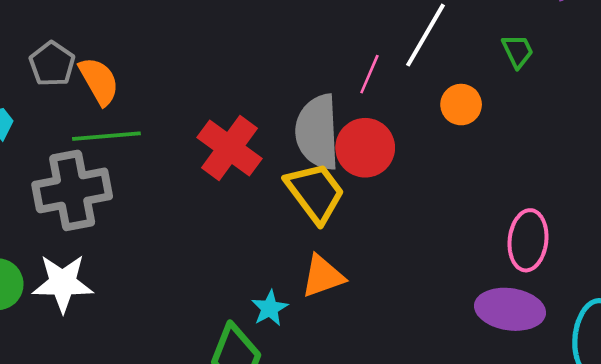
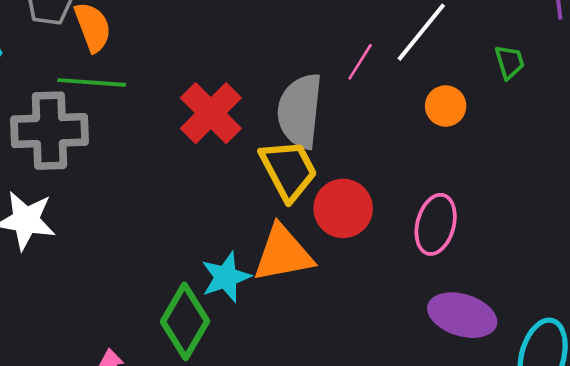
red circle: (365, 148) -> (343, 208), moved
pink ellipse: (528, 240) -> (436, 224), moved
orange triangle: (323, 276) -> (283, 254), size x1.4
cyan star: (270, 308) -> (226, 277), size x1.4

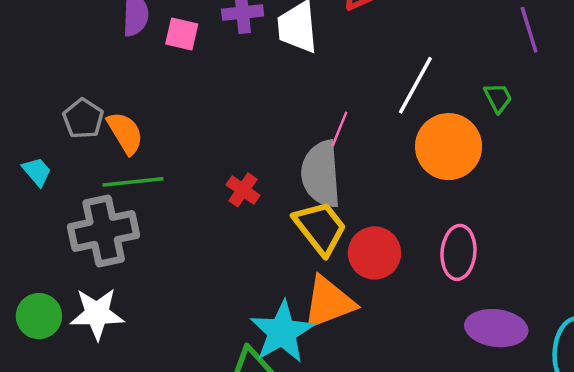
pink line: (360, 62) -> (339, 129), moved
orange circle: (446, 106) -> (449, 147), size x1.8
red cross: (211, 113) -> (243, 190), size x0.6
cyan star: (226, 277) -> (282, 332), size x1.4

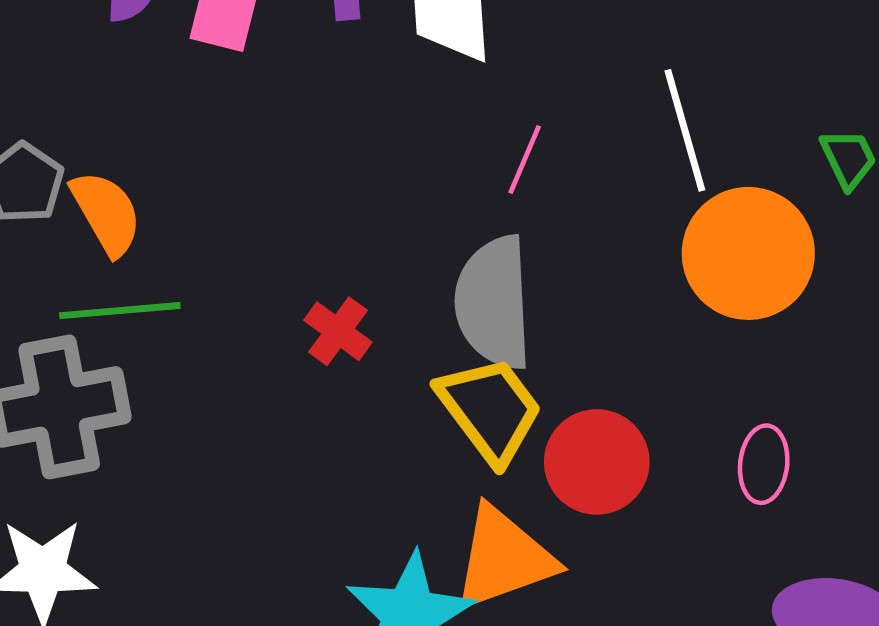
white line: (415, 85) -> (685, 130), turned -46
pink line: (339, 129) -> (525, 160), moved
pink ellipse: (458, 252) -> (764, 464), size x0.7

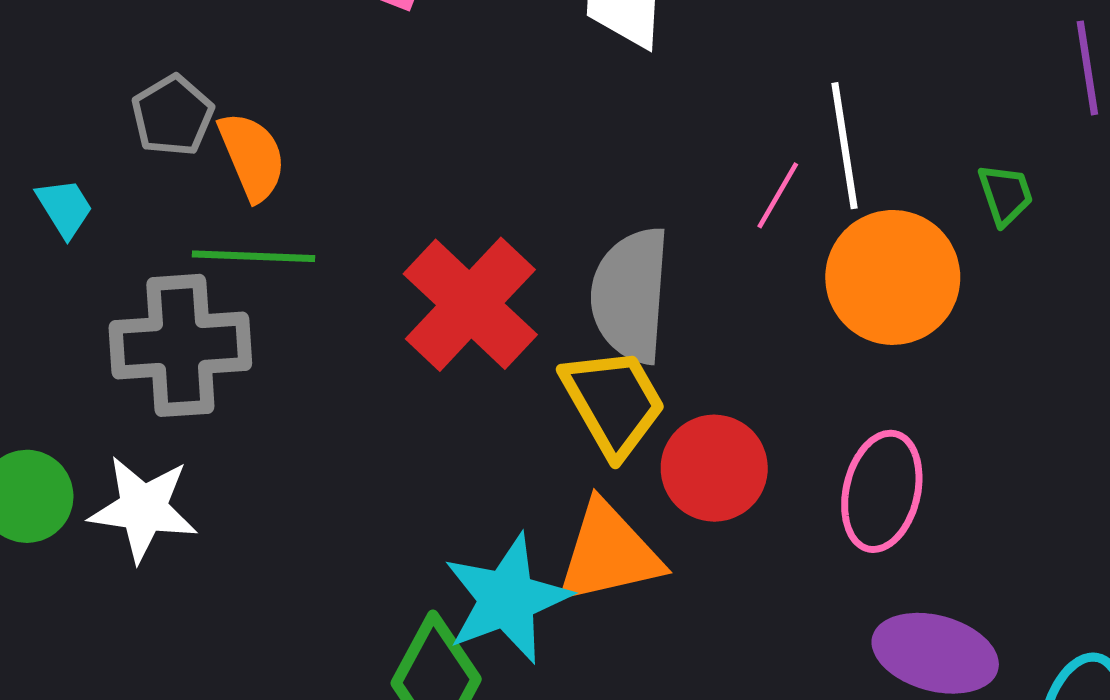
pink line: (525, 160) -> (778, 195), moved
red cross: (338, 331) -> (470, 304), size x2.0
pink ellipse: (764, 464) -> (882, 491), size x1.5

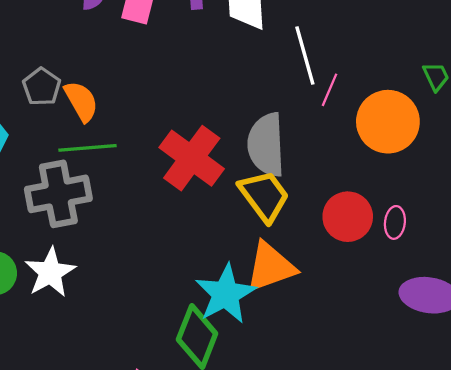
white line: (844, 146) -> (305, 56), moved
red circle: (714, 468) -> (348, 217), moved
pink ellipse: (882, 491) -> (395, 222), size x0.6
white star: (143, 509) -> (50, 272), turned -30

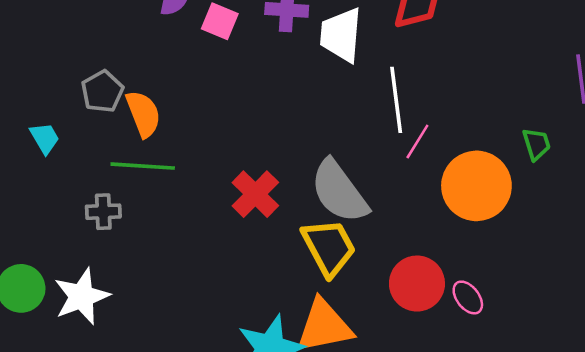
gray semicircle: (266, 145) -> (339, 191), turned -42
red cross: (192, 158) -> (255, 194), size x0.7
gray cross: (58, 194) -> (103, 212), size x0.5
pink ellipse: (395, 222) -> (468, 297), turned -52

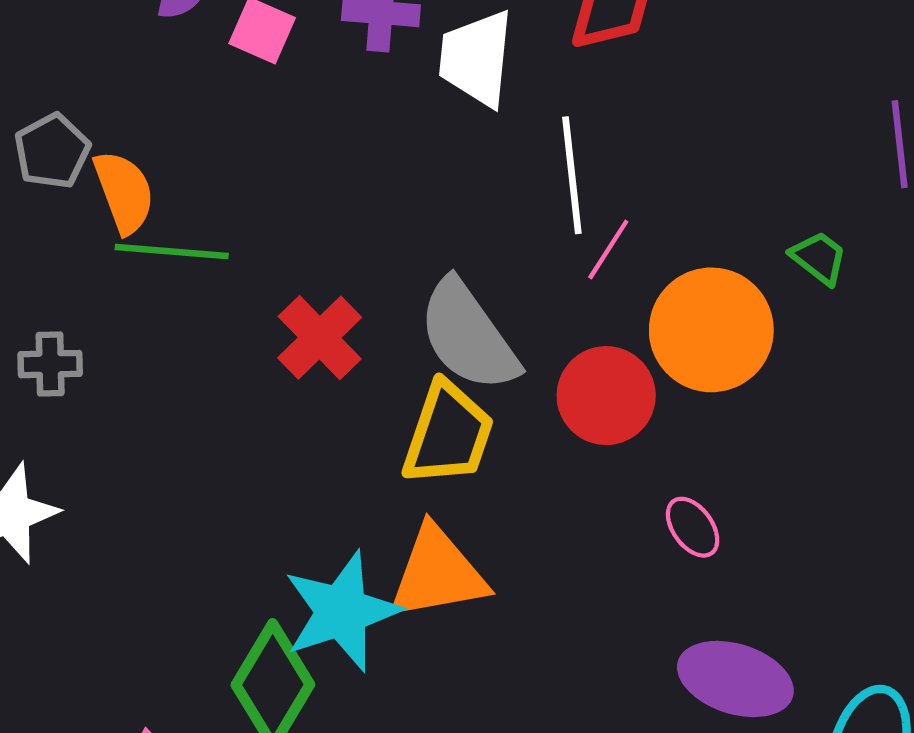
green trapezoid: (536, 144) -> (819, 258), turned -36
green line: (143, 166) -> (172, 252), moved
yellow trapezoid: (329, 247) -> (448, 434), turned 46
red circle: (417, 284) -> (606, 396), moved

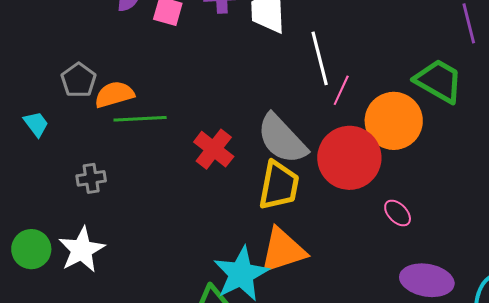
orange semicircle: (124, 192) -> (114, 94), turned -78
green trapezoid: (819, 258) -> (439, 81), size x1.8
red circle: (606, 396) -> (349, 158), size x1.4

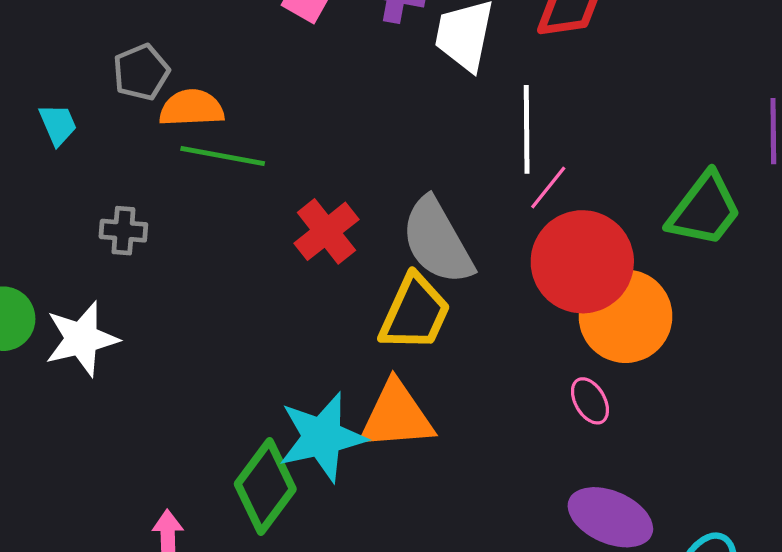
green trapezoid: (439, 81) -> (704, 210), turned 84
orange circle: (394, 121) -> (625, 316), moved
red circle: (349, 158) -> (582, 262), moved

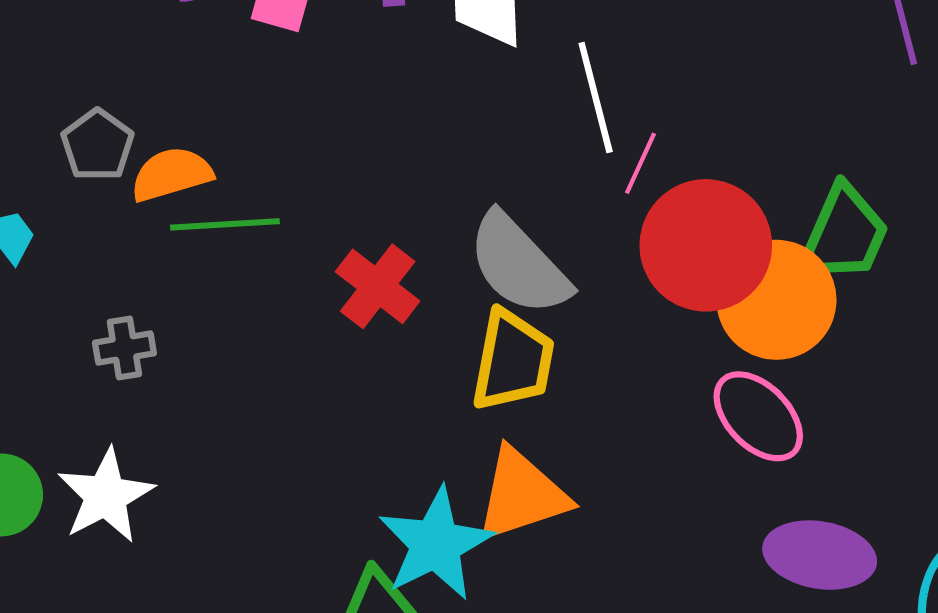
green trapezoid: (704, 210) -> (844, 234), moved
pink ellipse: (590, 401) -> (758, 416), size x1.6

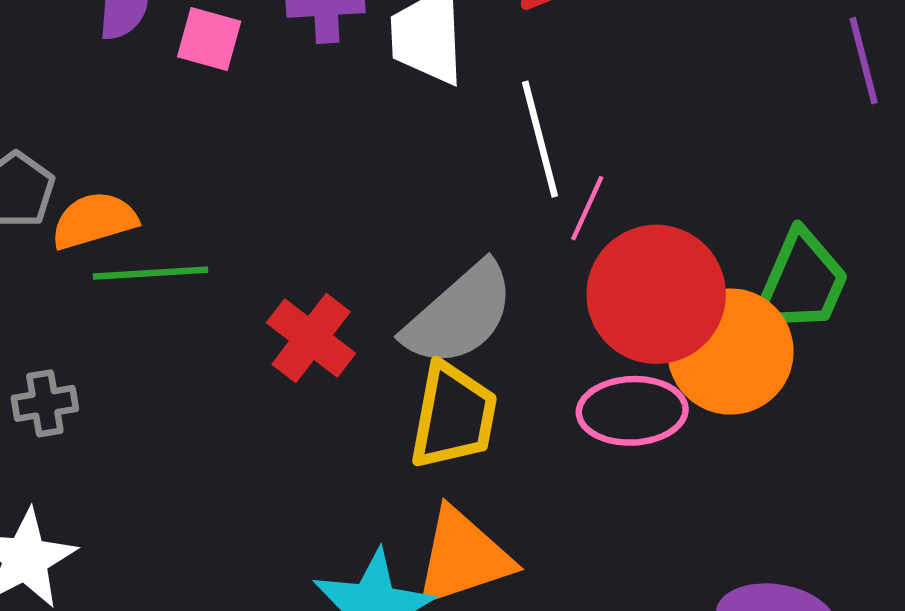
gray semicircle: (519, 264) -> (459, 315), turned -88
pink ellipse: (758, 416) -> (632, 411), moved, turned -48

